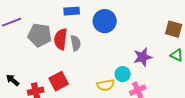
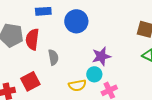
gray semicircle: (76, 43) -> (53, 57), moved
purple star: (143, 57) -> (101, 56), moved

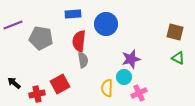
red semicircle: (32, 39) -> (79, 41), moved
yellow semicircle: (77, 85) -> (107, 88), turned 102

